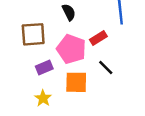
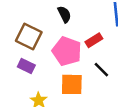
brown square: (33, 34) -> (29, 36), turned 30
purple rectangle: (44, 68) -> (26, 66), moved, turned 49

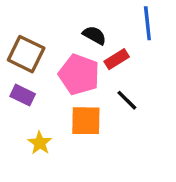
black semicircle: (64, 14) -> (94, 35), moved, turned -35

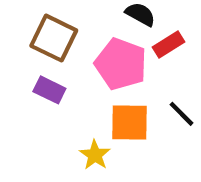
black line: (127, 100) -> (182, 114), moved
yellow star: (40, 143) -> (95, 155), moved

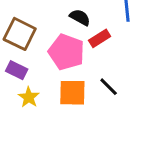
yellow star: (95, 155) -> (29, 97), moved

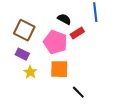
black line: (109, 87) -> (78, 92), moved

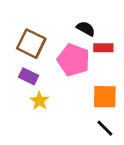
red rectangle: (77, 33) -> (103, 48), turned 32
orange square: (59, 69) -> (105, 97), moved

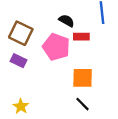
yellow star: (39, 101) -> (21, 106), moved

